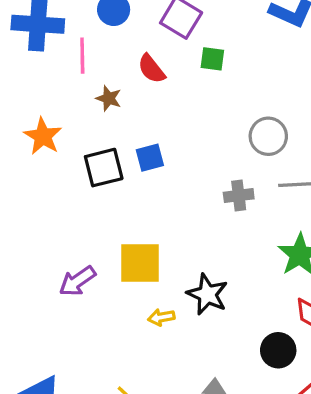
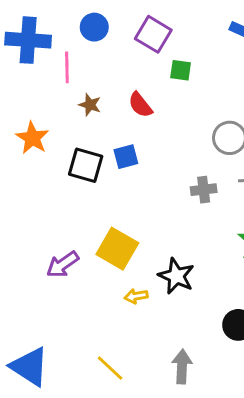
red semicircle: (151, 69) -> (140, 105), moved
black square: (104, 168) -> (86, 165), turned 30
yellow square: (140, 263) -> (117, 249), turned 30

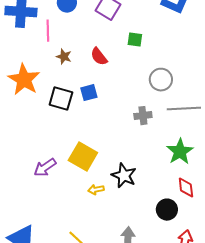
green square: (181, 70) -> (135, 40), moved
orange star: (32, 138) -> (24, 80), size x1.4

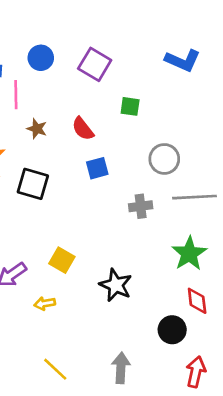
blue square: (89, 93) -> (97, 168), moved
yellow square: (83, 157) -> (62, 260), size x0.7
yellow arrow: (96, 190) -> (45, 303), moved

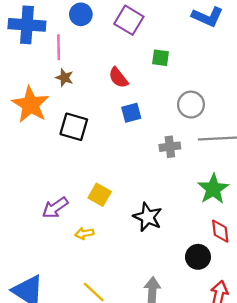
brown star: (37, 129) -> (64, 78), moved

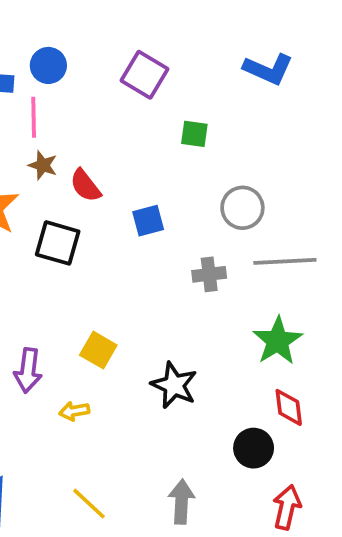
blue circle: (81, 14) -> (48, 65), moved
red semicircle: (118, 78) -> (85, 186), moved
purple arrow: (55, 208) -> (28, 370), turned -48

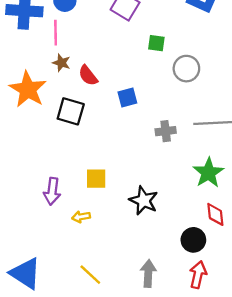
gray circle: (242, 208) -> (186, 69), moved
yellow square: (98, 350) -> (96, 179), turned -30
red arrow: (287, 507) -> (198, 275), moved

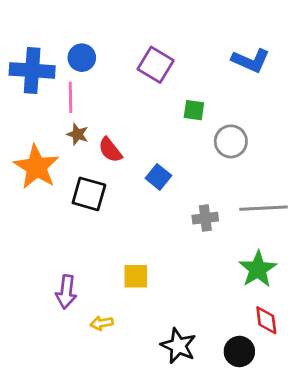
blue square: (127, 97) -> (158, 177), turned -36
yellow square: (96, 179) -> (136, 276), moved
black star: (144, 201) -> (178, 346), moved

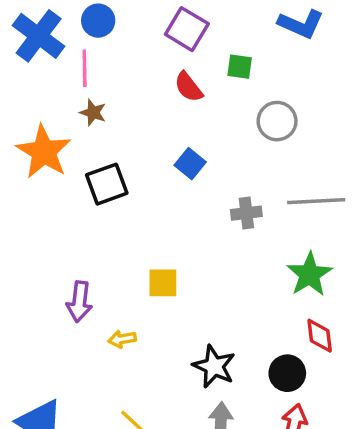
blue cross: (32, 70) -> (39, 36), turned 33
green square: (194, 110) -> (240, 67), moved
red semicircle: (110, 150) -> (188, 87), moved
black square: (89, 194) -> (107, 184), turned -36

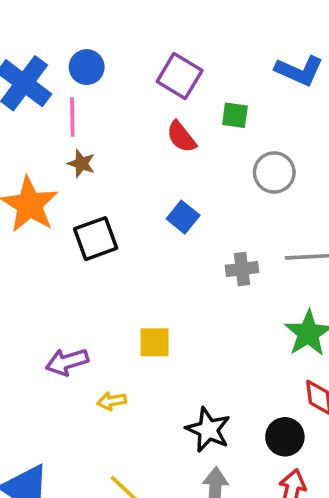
purple arrow: (79, 302) -> (67, 362), turned 66

